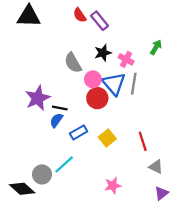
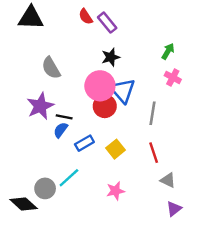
pink cross: (126, 59) -> (173, 77), moved
gray semicircle: (73, 63) -> (51, 68), moved
pink circle: (93, 79) -> (100, 86), size x1.6
gray line: (134, 84) -> (152, 113), moved
pink star: (113, 185) -> (115, 191), moved

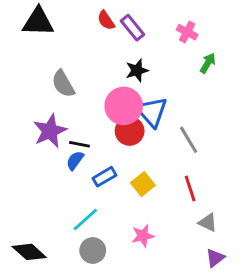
pink cross: (173, 77) -> (187, 32), moved
gray line: (152, 113) -> (189, 140), turned -40
gray circle: (45, 188) -> (93, 250), moved

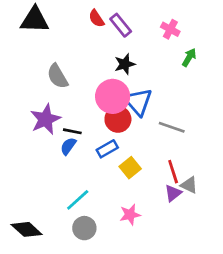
gray line: (189, 140) -> (172, 127), turned -40
blue rectangle: (104, 177) -> (107, 149), moved
gray triangle: (208, 222) -> (189, 185), moved
purple triangle: (215, 258) -> (173, 193), moved

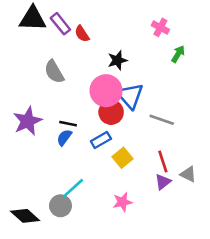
red semicircle: (96, 18) -> (82, 34), moved
purple rectangle: (121, 25) -> (60, 24), moved
purple star: (45, 119) -> (28, 121), moved
gray triangle: (189, 185) -> (188, 174), moved
gray circle: (84, 228) -> (60, 206), moved

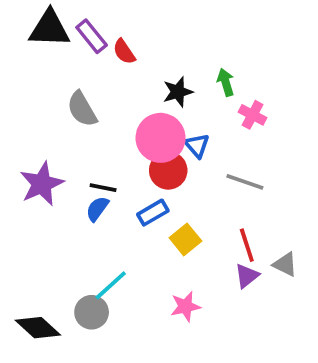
pink cross: (160, 27) -> (253, 115), moved
green arrow: (178, 54) -> (226, 82), moved, turned -48
blue triangle: (130, 96) -> (197, 146), size x0.6

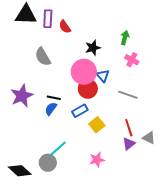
purple rectangle: (92, 36) -> (48, 19), turned 42
green arrow: (226, 82) -> (125, 38), moved, turned 32

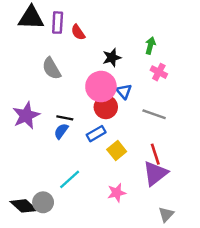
gray triangle: (149, 138) -> (166, 214), moved, turned 48
purple triangle: (129, 144) -> (155, 173), size x1.6
gray circle: (48, 163) -> (43, 202), moved

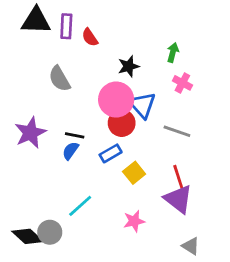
blue triangle: (124, 91) -> (142, 105), size x1.5
purple triangle: (155, 173) -> (178, 199), turned -44
gray triangle: (166, 214) -> (191, 246), turned -42

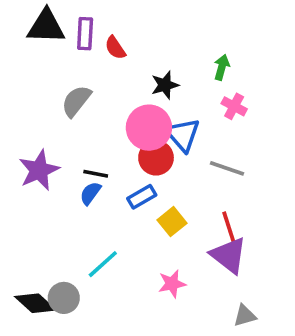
gray semicircle: (59, 79) -> (76, 101), turned 68
gray triangle: (191, 246) -> (245, 316), turned -48

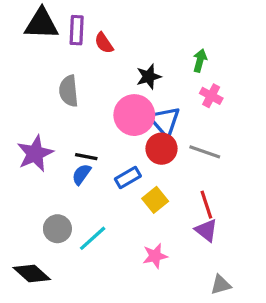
gray semicircle: (76, 101) -> (69, 91), turned -44
red circle: (156, 158) -> (162, 149), moved
purple triangle: (229, 255) -> (206, 230), size x0.7
gray circle: (64, 298) -> (57, 229), moved

